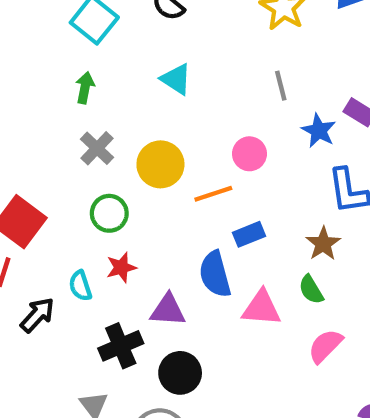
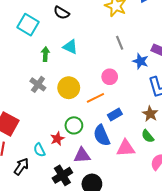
green arrow: (85, 88) -> (45, 54), moved
green circle: (109, 213) -> (74, 125), moved

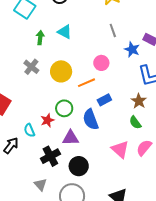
pink triangle: (126, 148) -> (120, 149), moved, turned 42

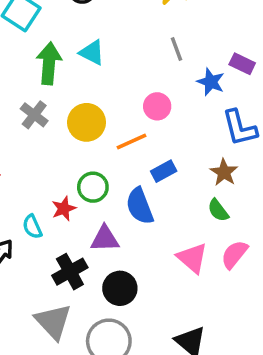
green arrow: (40, 38) -> (49, 63), size x1.6
gray triangle: (41, 184) -> (53, 322), size x1.6

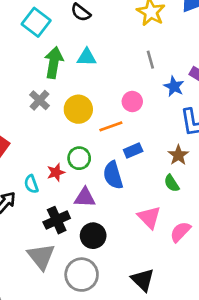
cyan triangle: (92, 53) -> (87, 57), turned -30
pink semicircle: (234, 254) -> (180, 232), moved

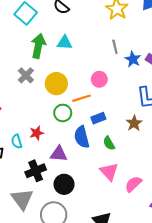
blue star: (174, 86) -> (133, 59), moved
green circle: (79, 158) -> (63, 113), moved
green semicircle: (172, 183) -> (109, 143), moved

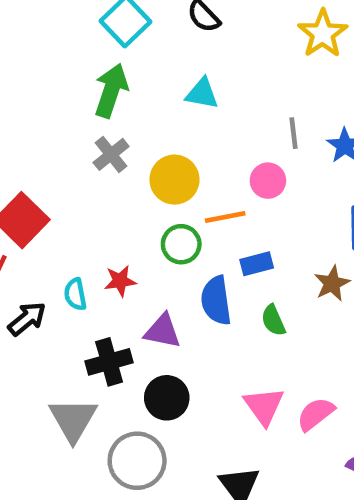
green arrow: (38, 46) -> (111, 91), moved
gray line: (115, 47) -> (294, 133), moved
pink triangle: (109, 172) -> (264, 406), moved

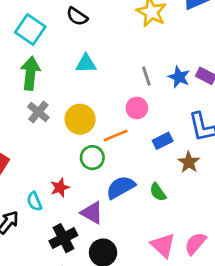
blue rectangle: (257, 264) -> (163, 141), moved
blue semicircle: (216, 300) -> (121, 187), turned 80
purple triangle: (163, 331) -> (92, 213), turned 30

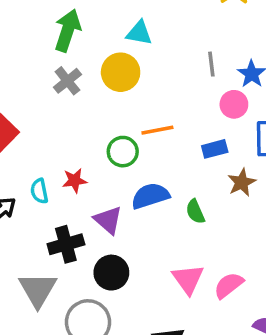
pink circle: (137, 108) -> (234, 104), moved
yellow circle: (80, 119) -> (121, 72), moved

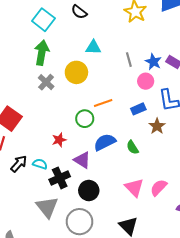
cyan triangle: (139, 33) -> (93, 47), moved
cyan semicircle: (39, 191) -> (40, 164), moved, turned 128

